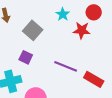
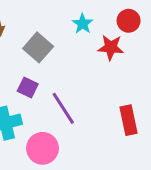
purple line: (66, 66) -> (63, 108), moved, turned 35
red rectangle: (94, 79) -> (129, 120), turned 48

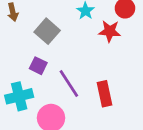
red rectangle: (129, 120) -> (105, 94), moved

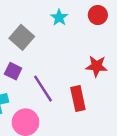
red star: (110, 31) -> (97, 66), moved

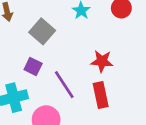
red star: (97, 66) -> (102, 61), moved

